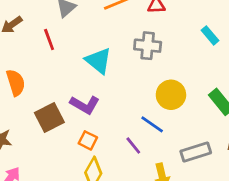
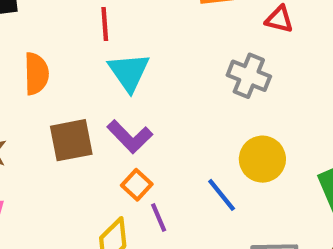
cyan triangle: (98, 61) -> (129, 72), moved
orange square: (88, 140) -> (137, 185), moved
purple line: (133, 146) -> (159, 217), moved

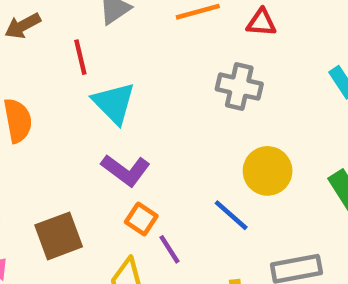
brown square: (71, 140) -> (59, 236), moved

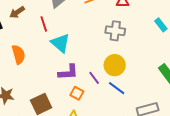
purple L-shape: (126, 170) -> (68, 72), turned -35
yellow circle: (268, 171) -> (115, 65), moved
purple line: (169, 249) -> (94, 78), moved

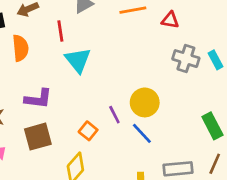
gray cross: (115, 31) -> (186, 59), moved
orange semicircle: (18, 54) -> (20, 48), moved
purple L-shape: (68, 72) -> (38, 99), moved

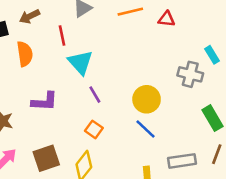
gray cross: (186, 59) -> (190, 74), moved
purple line: (114, 115) -> (95, 95), moved
brown square: (38, 137) -> (46, 158), moved

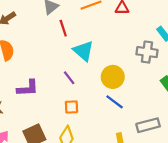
red line: (62, 35) -> (63, 28), moved
cyan triangle: (80, 62) -> (83, 51), moved
orange square: (94, 129) -> (71, 107), turned -32

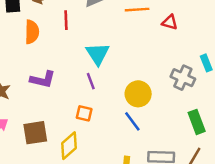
red line: (63, 28) -> (66, 20), moved
cyan triangle: (83, 51) -> (98, 54), moved

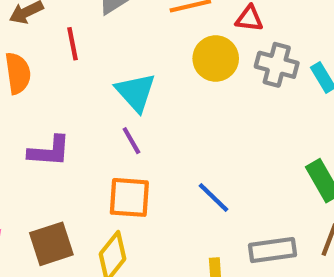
gray cross: (183, 78) -> (277, 65), moved
yellow circle: (138, 94) -> (216, 59), moved
orange square: (84, 113) -> (129, 197), size x1.5

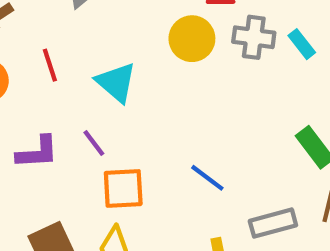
red line: (72, 44) -> (50, 65), moved
purple line: (131, 141) -> (94, 143), moved

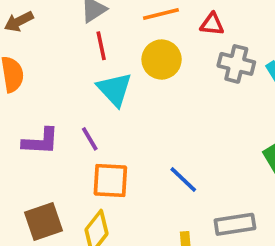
yellow circle: (192, 39) -> (162, 60), moved
red line: (50, 65) -> (101, 46), moved

